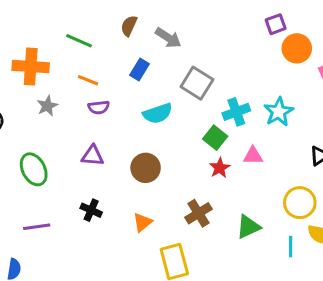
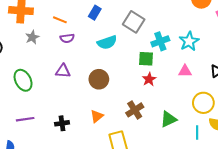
green square: (215, 138) -> (146, 59), turned -35
pink triangle: (253, 156) -> (185, 71), moved
black cross: (91, 210) -> (62, 123), moved, turned -32

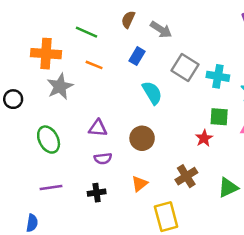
gray star: (32, 37) -> (60, 86), size x1.5
purple semicircle: (67, 38) -> (103, 158), moved
cyan cross: (160, 41) -> (218, 76), moved, turned 30
cyan semicircle: (107, 42) -> (152, 93), turned -102
green square: (146, 59) -> (219, 117), moved

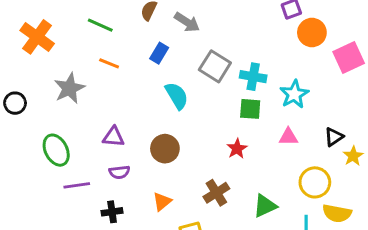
orange cross: (46, 54) -> (37, 37), moved, turned 32
green square: (219, 117) -> (250, 109), moved
purple line: (51, 188) -> (77, 185), moved

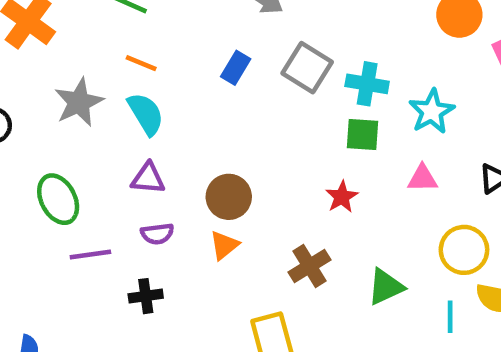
blue rectangle: (159, 53) -> (236, 68), moved
cyan semicircle: (177, 96) -> (146, 114), moved
orange triangle: (162, 202) -> (224, 245), moved

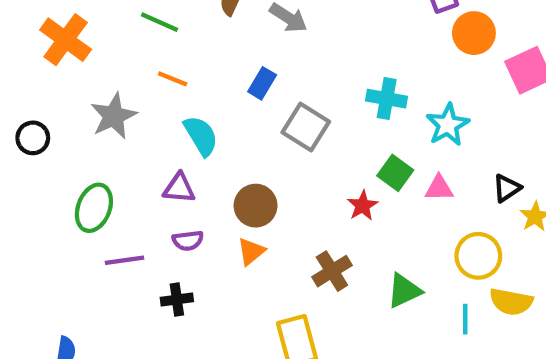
gray square: (307, 68) -> (306, 127), moved
cyan semicircle: (146, 114) -> (201, 136), moved
green square: (363, 135) -> (395, 173), moved, turned 32
green ellipse: (58, 199) -> (94, 208), turned 48

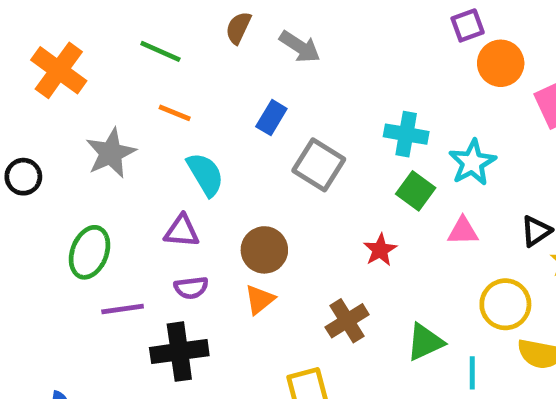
green square: (395, 173) -> (416, 191), moved
black cross: (177, 300) -> (179, 352), size x1.6
cyan line: (465, 319) -> (472, 373), moved

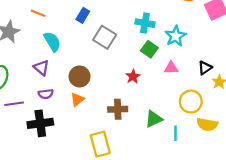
purple triangle: (182, 231) -> (41, 68), turned 35
brown cross: (347, 321) -> (118, 109), turned 30

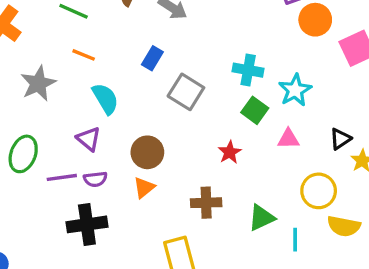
purple line: (14, 104) -> (62, 177), moved

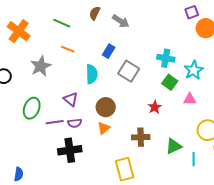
cyan semicircle: (105, 99) -> (92, 74), moved, turned 30

